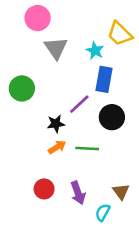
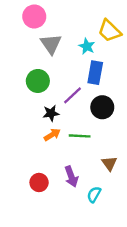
green circle: (22, 88) -> (38, 81), moved
red circle: (44, 189) -> (39, 182), moved
brown triangle: (121, 192) -> (109, 163), moved

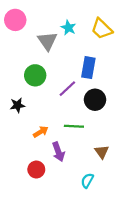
pink circle: (34, 17) -> (15, 20), moved
cyan star: (87, 46) -> (68, 28), moved
black star: (51, 113) -> (17, 105), moved
orange arrow: (52, 135) -> (41, 132), moved
purple arrow: (71, 177) -> (58, 152), moved

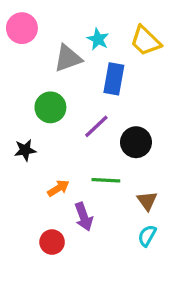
gray triangle: (47, 41) -> (68, 58), turned 45
blue rectangle: (88, 68) -> (114, 79), moved
brown triangle: (102, 152) -> (147, 201), moved
cyan semicircle: (87, 181) -> (147, 236), moved

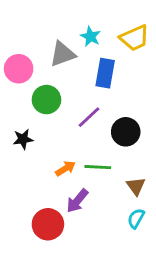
pink circle: (22, 28) -> (19, 69), moved
yellow trapezoid: (145, 41) -> (134, 38), turned -68
orange arrow: (58, 188) -> (66, 169), moved
purple arrow: (84, 217) -> (77, 201), turned 60
red circle: (52, 242) -> (48, 224), size x1.4

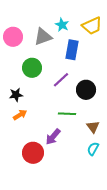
pink circle: (19, 69) -> (13, 37), moved
orange arrow: (66, 169) -> (20, 115), moved

